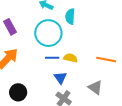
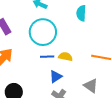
cyan semicircle: (70, 16) -> (81, 13), moved
blue triangle: (60, 78) -> (56, 77), turned 32

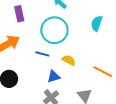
blue line: (47, 57) -> (42, 54), moved

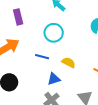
cyan circle: (54, 30) -> (54, 33), size x0.7

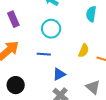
yellow semicircle: (69, 63) -> (84, 51), moved, turned 96

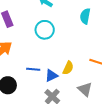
yellow semicircle: (84, 51) -> (68, 68), moved
blue line: (44, 54) -> (33, 69), moved

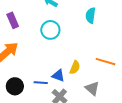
blue line: (33, 69) -> (41, 83), moved
blue triangle: (51, 76) -> (58, 76), turned 48

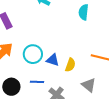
cyan circle: (50, 30) -> (33, 54), moved
blue triangle: (58, 76) -> (53, 60), moved

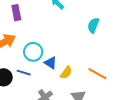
blue line: (37, 82) -> (24, 73), moved

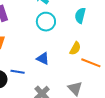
cyan circle: (33, 52) -> (46, 22), moved
yellow semicircle: (66, 73) -> (75, 48), moved

